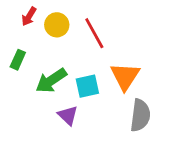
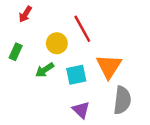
yellow circle: (57, 25) -> (57, 43), moved
green arrow: (51, 81) -> (45, 70), size x0.7
purple triangle: (68, 115) -> (81, 110), moved

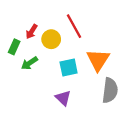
red arrow: (25, 14) -> (32, 32), moved
green arrow: (45, 70) -> (29, 63), moved
purple triangle: (81, 110) -> (63, 98), moved

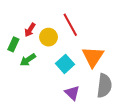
cyan square: (69, 68) -> (65, 64), turned -30
purple triangle: (63, 98) -> (72, 93), moved

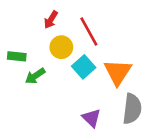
red arrow: (30, 30) -> (51, 20), moved
green rectangle: (13, 44) -> (17, 56), turned 72
cyan square: (65, 64) -> (84, 67), moved

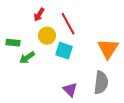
cyan square: (84, 67) -> (64, 51), turned -30
orange triangle: (118, 72) -> (108, 49), moved

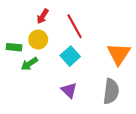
yellow circle: (47, 36) -> (38, 39), moved
cyan square: (64, 51) -> (70, 56), turned 30
purple triangle: (70, 90) -> (69, 90), moved

